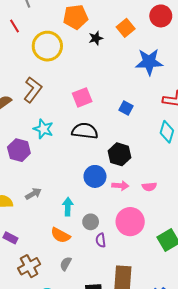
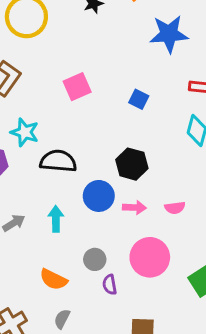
black semicircle: (85, 131) -> (58, 161), moved
cyan arrow: (68, 207) -> (56, 219), moved

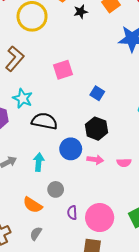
blue square: (139, 99) -> (97, 93), moved
pink circle: (150, 257) -> (100, 218), moved
gray circle: (95, 259) -> (56, 189), moved

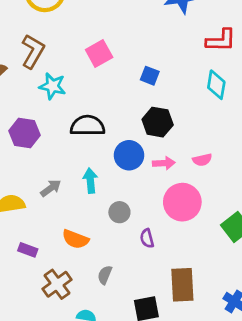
cyan star: (23, 98) -> (52, 86), moved
orange semicircle: (33, 205) -> (75, 239), moved
pink circle: (100, 218) -> (182, 202), moved

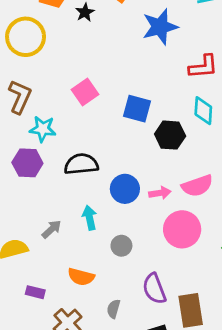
blue square: (150, 76) -> (137, 109), size x1.5
black hexagon: (158, 122) -> (170, 135), moved
purple hexagon: (25, 133) -> (27, 163), moved
pink semicircle: (202, 160) -> (197, 186), size x1.6
purple semicircle: (147, 238) -> (154, 289), moved, size x1.6

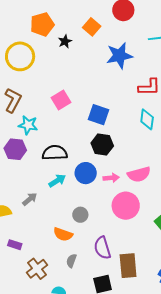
black hexagon: (170, 135) -> (102, 144), moved
cyan arrow: (90, 218) -> (57, 181), moved, turned 66
orange semicircle: (81, 277) -> (63, 234), moved

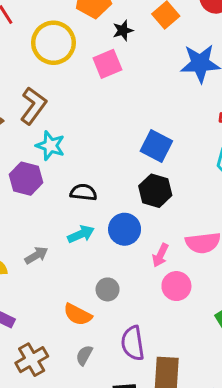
pink square: (61, 100) -> (107, 64), moved
black semicircle: (55, 153) -> (83, 192), size x0.7
pink arrow: (111, 178) -> (160, 255), moved, turned 112
pink circle: (126, 206) -> (176, 286), size x0.7

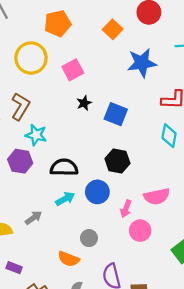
black star: (123, 30) -> (84, 103), moved
blue square: (156, 146) -> (116, 114), moved
black semicircle: (83, 192) -> (64, 167), size x1.4

